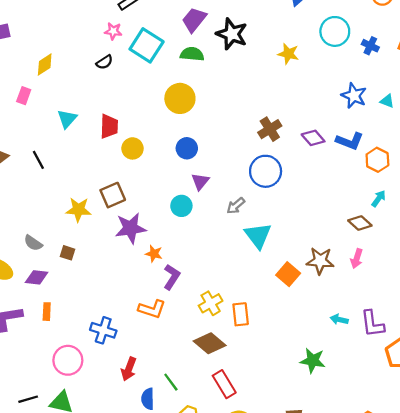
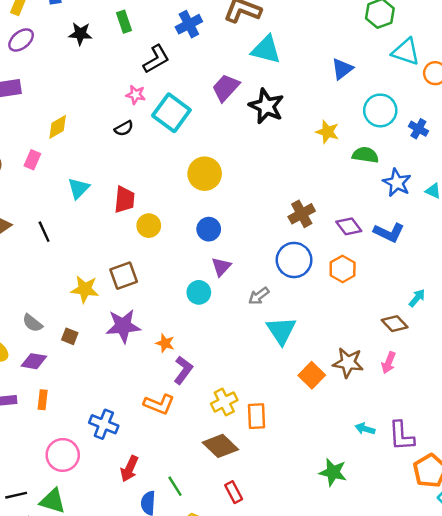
green semicircle: (192, 54) -> (365, 155), moved
orange hexagon: (377, 160) -> (343, 269), moved
purple star: (131, 228) -> (123, 326), moved
red rectangle: (224, 384) -> (234, 492), size x0.7

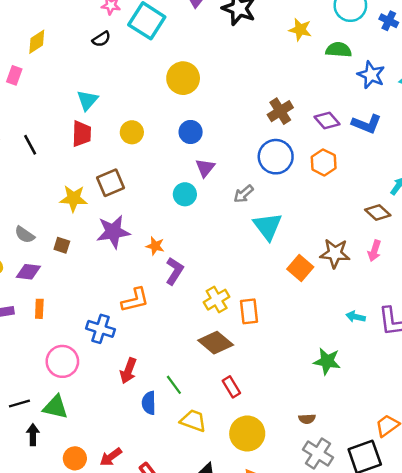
cyan triangle: (79, 188) -> (87, 100), moved
red trapezoid: (125, 200) -> (82, 134), moved
orange L-shape: (159, 404) -> (135, 300), moved, turned -32

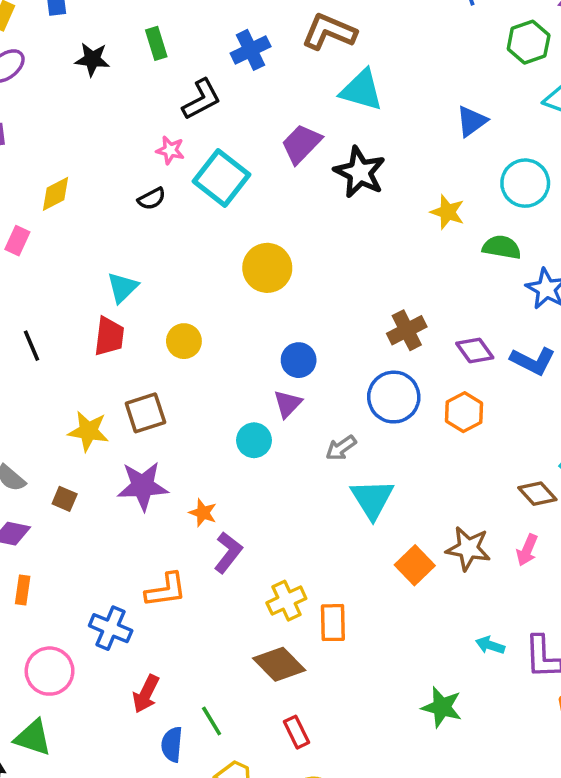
blue circle: (191, 132) -> (299, 360), moved

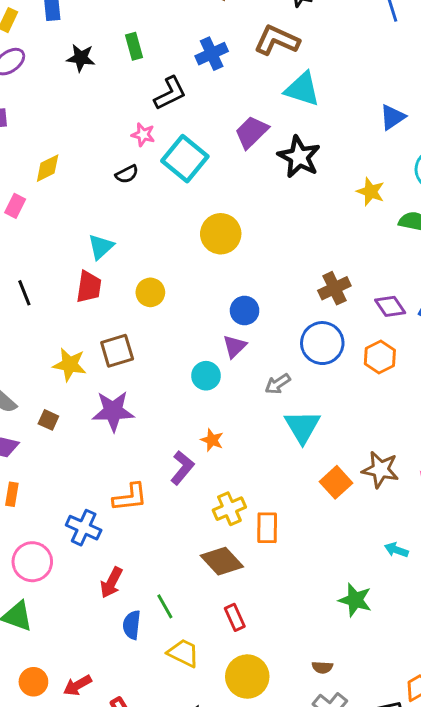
orange star: (203, 513) -> (212, 440), moved

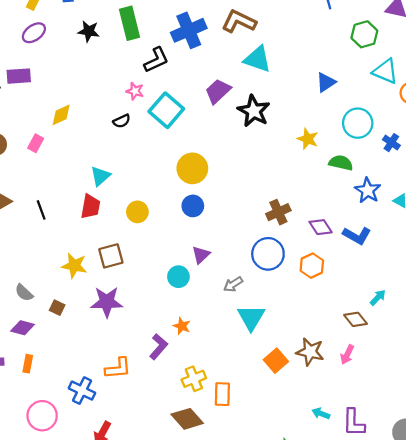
green rectangle: (134, 46) -> (130, 23), size x1.6
blue cross: (212, 54) -> (189, 30), size x1.4
blue circle: (245, 311) -> (193, 206), moved

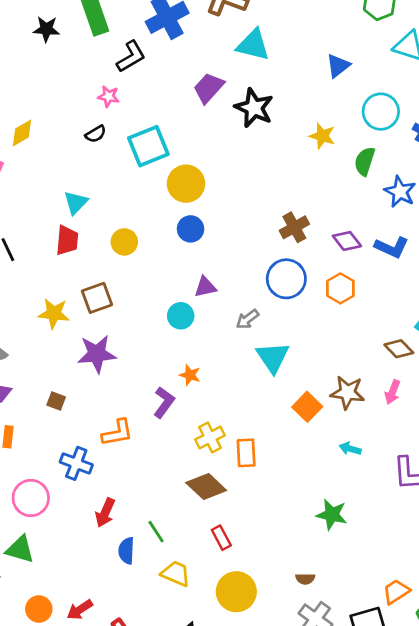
cyan square: (166, 110) -> (148, 146), moved, turned 32
green semicircle: (341, 163) -> (365, 161), turned -80
purple triangle: (201, 255) -> (205, 287), turned 36
brown square: (57, 308) -> (56, 401), moved
cyan arrow: (321, 413) -> (350, 449), moved

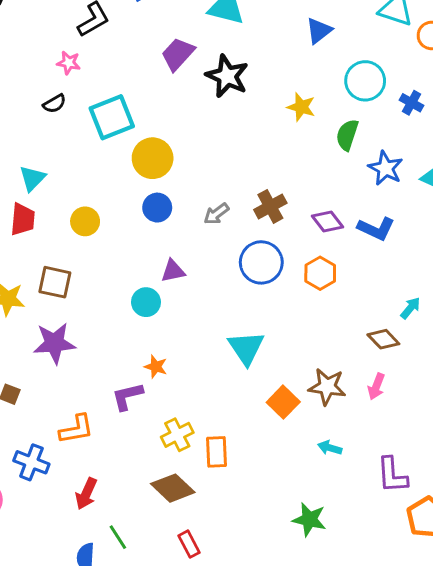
brown square: (97, 298) -> (55, 282), turned 32
gray arrow: (247, 319) -> (216, 214), moved
purple L-shape: (164, 402) -> (127, 396), turned -140
red arrow: (105, 513) -> (86, 494), moved

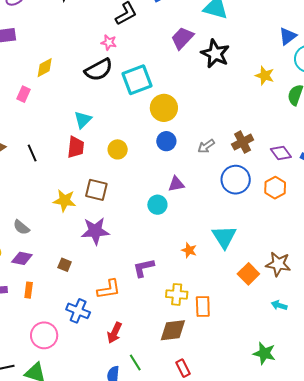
blue triangle: (319, 31) -> (288, 36), moved
black semicircle: (54, 104) -> (99, 70), size x1.8
orange star: (156, 367) -> (189, 250), moved
yellow cross: (177, 435) -> (177, 294), turned 30
brown diamond: (173, 488) -> (173, 330), turned -52

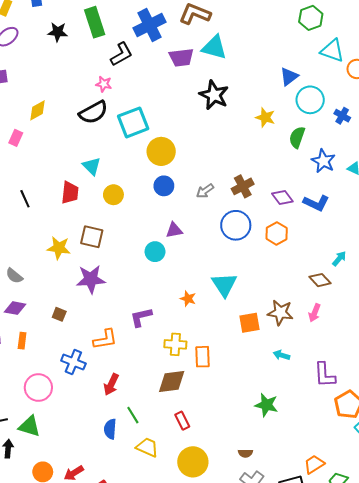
purple trapezoid: (182, 38) -> (181, 57), moved, turned -140
cyan triangle: (83, 120) -> (92, 166), moved, turned -30
orange square: (248, 274) -> (250, 323), turned 35

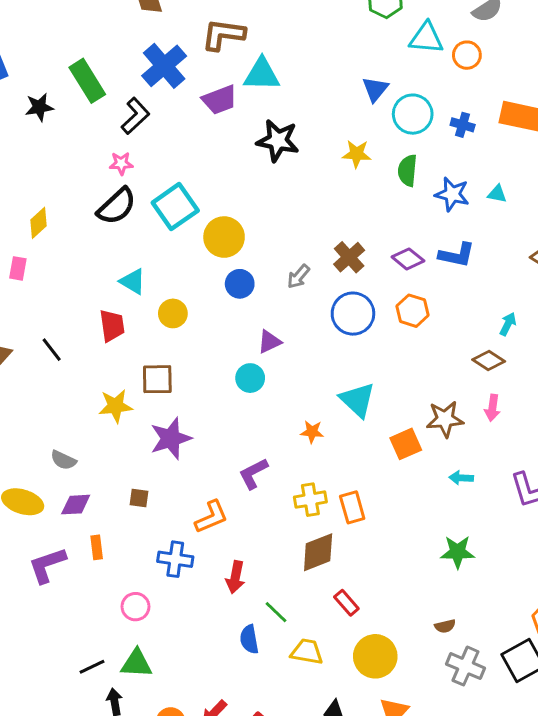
pink circle: (38, 388) -> (135, 607), size x0.7

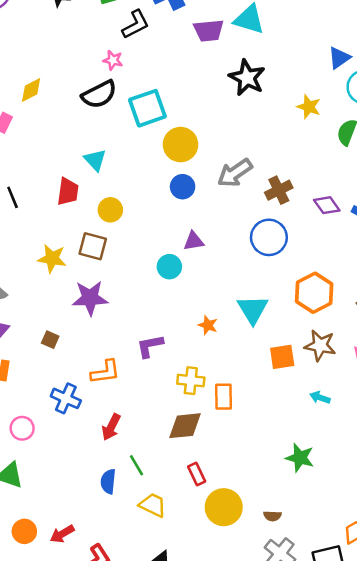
gray arrow: (298, 277) -> (235, 173), moved, size x1.6
orange hexagon: (412, 311) -> (314, 293), moved, size x1.4
yellow circle: (173, 313) -> (110, 210), moved
yellow circle: (375, 656) -> (224, 507), moved

